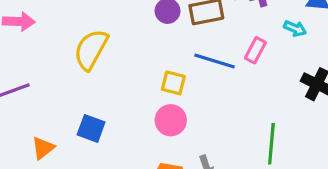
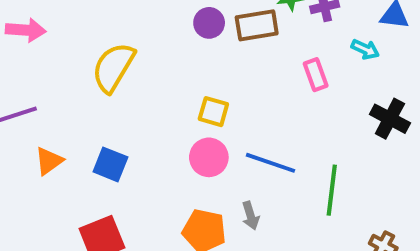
pink rectangle: (255, 50) -> (316, 75), turned -50
blue line: (215, 61) -> (271, 163), moved
orange triangle: (43, 148) -> (49, 161), moved

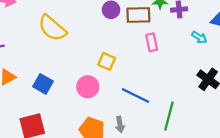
yellow semicircle: (113, 67) -> (52, 28), turned -88
pink rectangle: (316, 75) -> (152, 42), moved
pink circle: (209, 157) -> (88, 87), moved

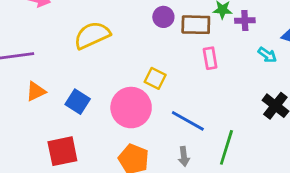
yellow semicircle: (52, 28) -> (92, 35), turned 112
pink circle: (88, 87) -> (131, 108), size x1.5
gray arrow: (120, 125) -> (184, 156), moved

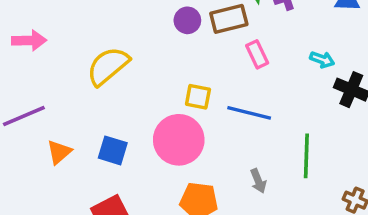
cyan arrow: (267, 55) -> (322, 60), moved
blue line: (188, 121) -> (249, 113), moved

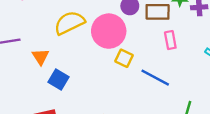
pink circle: (179, 140) -> (109, 31), moved
orange triangle: (59, 152) -> (41, 57), moved, turned -36

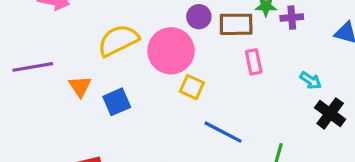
blue line: (155, 78) -> (223, 132), moved
blue square: (58, 80) -> (117, 102), moved, turned 36

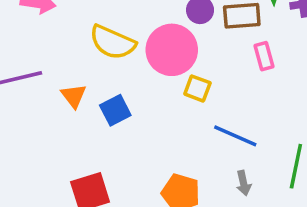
yellow semicircle: (118, 40) -> (113, 42), turned -126

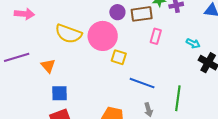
pink rectangle: (264, 56) -> (156, 36), turned 35
blue square: (115, 110) -> (59, 93), moved, turned 30

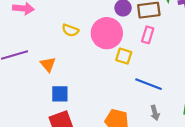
yellow semicircle: (68, 34) -> (70, 30), size x0.6
pink rectangle: (156, 36) -> (148, 35), moved

